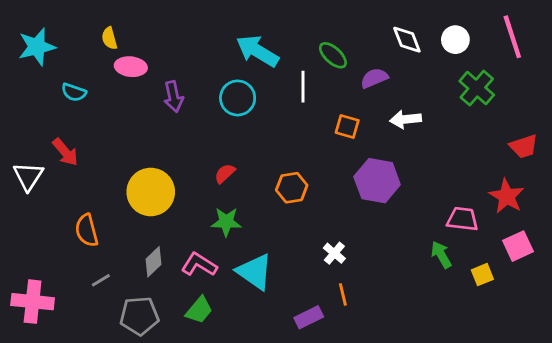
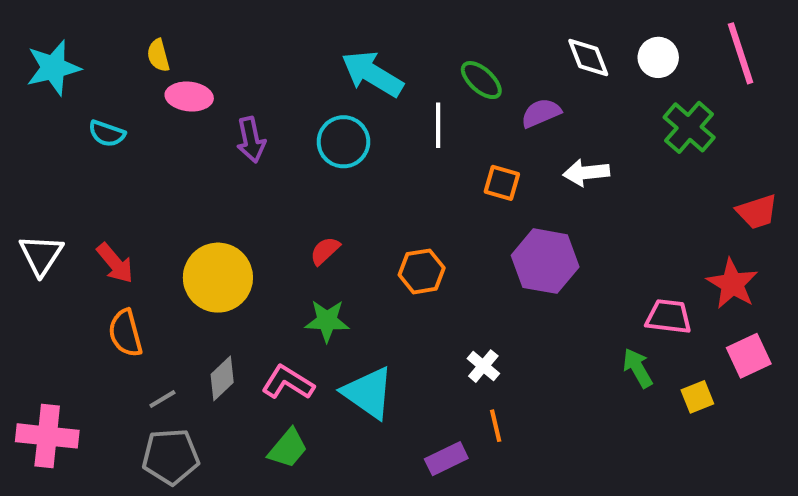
red arrow: (65, 152) -> (115, 263), moved
gray line: (101, 280) -> (162, 399), moved
gray pentagon: (139, 316) -> (171, 457), moved

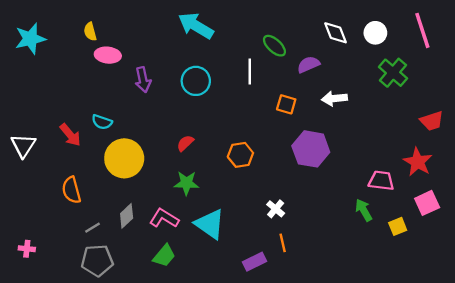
cyan arrow: (372, 74) -> (196, 26), moved
cyan semicircle: (107, 134) -> (102, 122), moved
red arrow: (115, 263) -> (70, 135), moved
pink cross: (47, 436) -> (27, 249), size x0.5

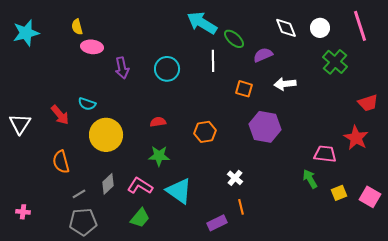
cyan arrow: (196, 26) -> (202, 23), moved
red semicircle: (185, 143) -> (158, 122), turned 35
pink square: (427, 203) -> (370, 197), moved, turned -35

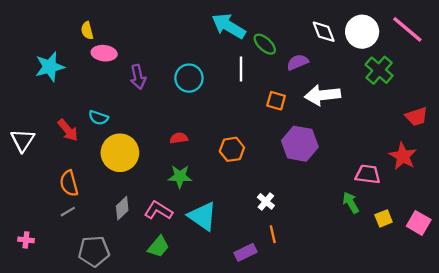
pink line: (360, 26) -> (407, 29), turned -32
white circle: (320, 28) -> (362, 32), size x1.5
cyan star: (26, 33) -> (50, 67), moved
white arrow: (285, 84) -> (322, 95), size x1.4
gray line: (79, 194) -> (68, 212), moved

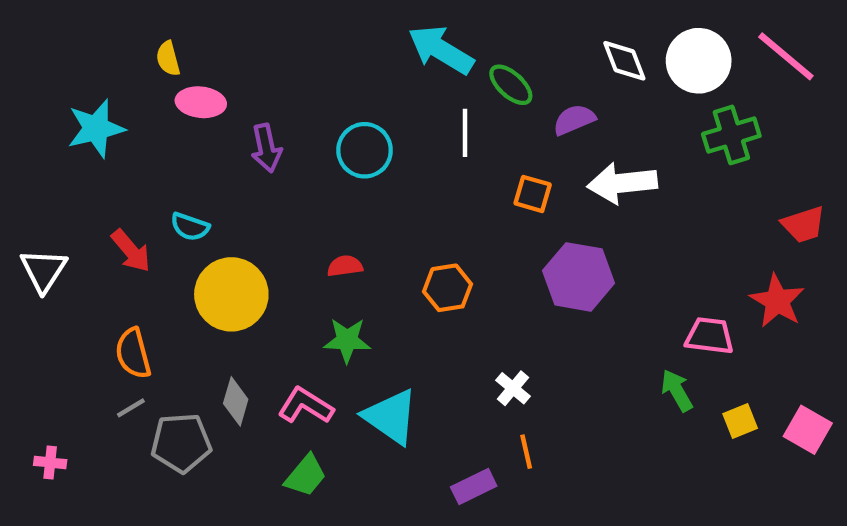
green cross: (379, 70) -> (731, 135), turned 32
gray diamond: (122, 208) -> (236, 401), turned -30
gray pentagon: (94, 251) -> (181, 443), moved

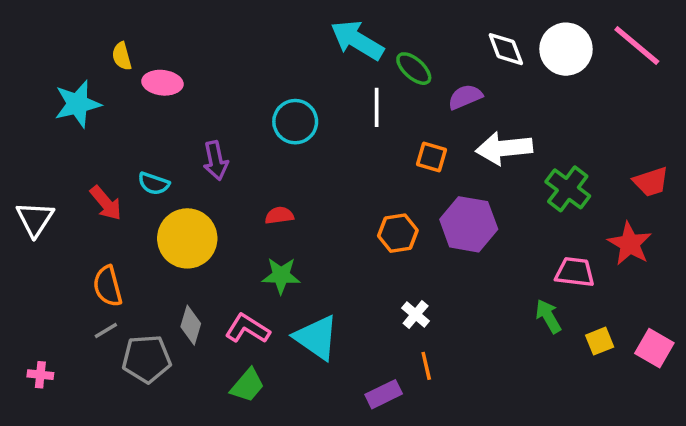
yellow semicircle: (168, 59) -> (122, 56), moved
green cross: (731, 135) -> (568, 189), moved, turned -36
purple arrow: (266, 148) -> (216, 161), moved
orange hexagon: (448, 288) -> (398, 233), moved

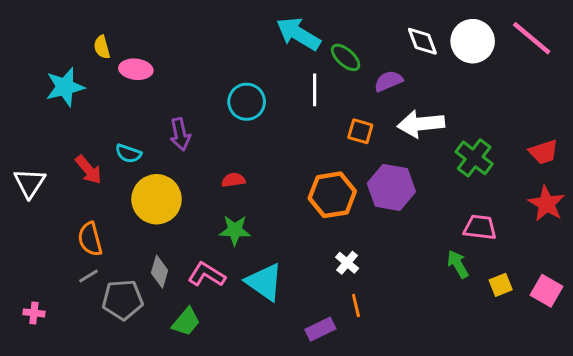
orange hexagon: (398, 233) -> (332, 195), size x1.4
red star: (630, 244) -> (546, 204), moved
green trapezoid: (247, 385) -> (186, 322), moved

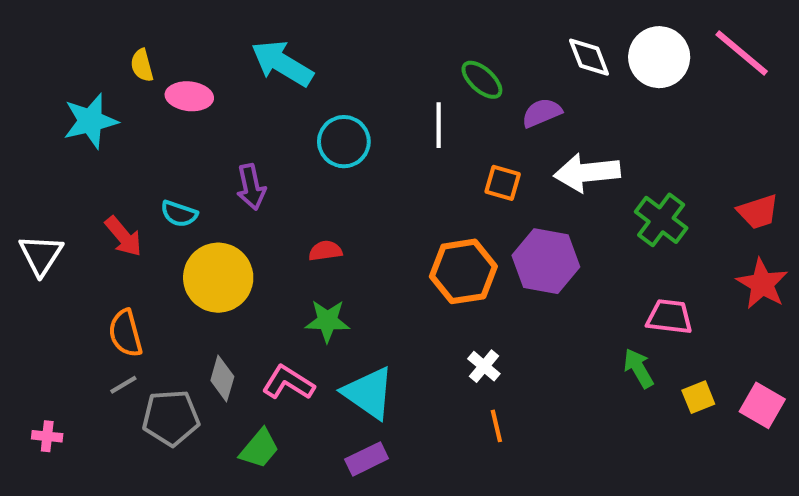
cyan arrow: (298, 34) -> (282, 63), moved
purple rectangle: (320, 329) -> (367, 459), moved

